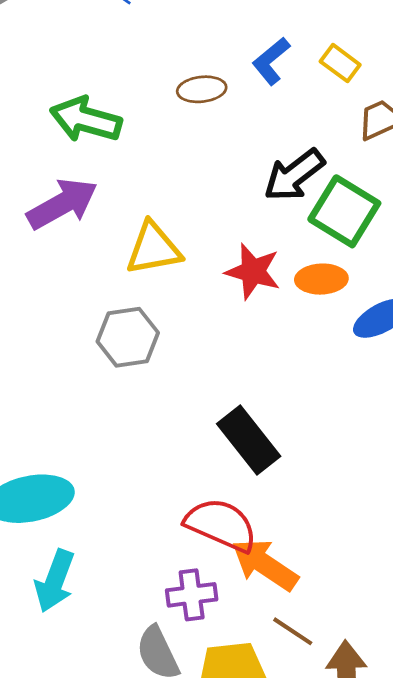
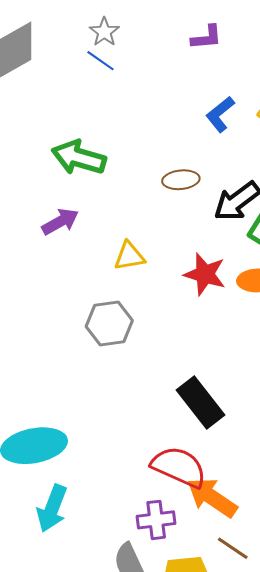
brown ellipse: (202, 89) -> (181, 180), moved
purple arrow: (62, 204) -> (60, 222), size x0.7
yellow triangle: (153, 248) -> (129, 256), size x0.7

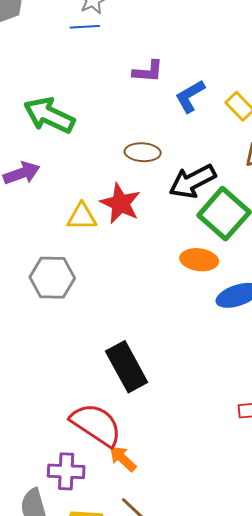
purple L-shape: (207, 37) -> (148, 71), moved
blue line: (101, 61) -> (85, 27), turned -48
red star: (205, 274) -> (120, 203), moved
orange arrow: (212, 497) -> (123, 459), size x0.6

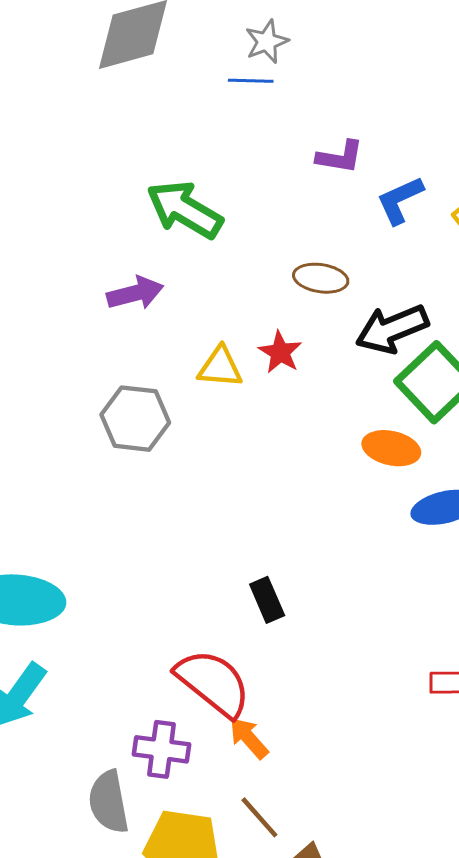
red star: (120, 203) -> (280, 352), size x0.7
gray hexagon: (52, 278) -> (135, 419), moved
black rectangle: (127, 367) -> (267, 600), size x0.6

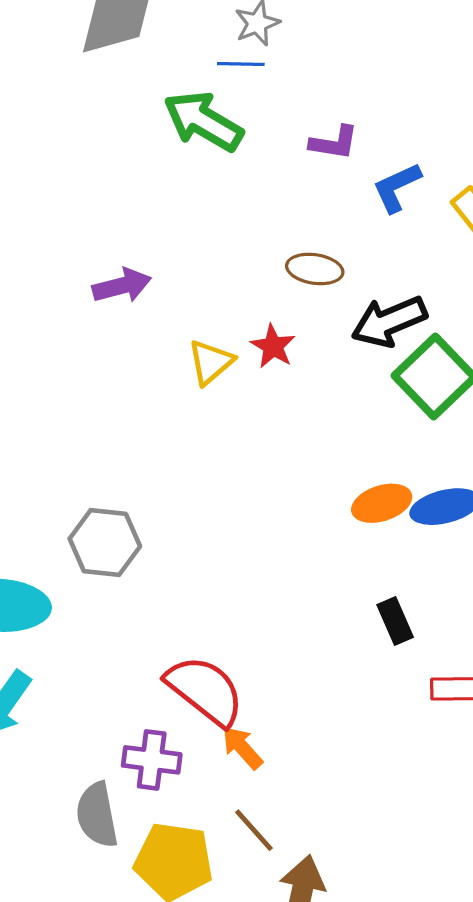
green arrow: (185, 210) -> (203, 121), moved
yellow triangle: (220, 367) -> (211, 362), turned -45
gray hexagon: (135, 419) -> (105, 542), moved
orange ellipse: (391, 448) -> (382, 503), moved, turned -30
black rectangle: (267, 600) -> (395, 621), moved

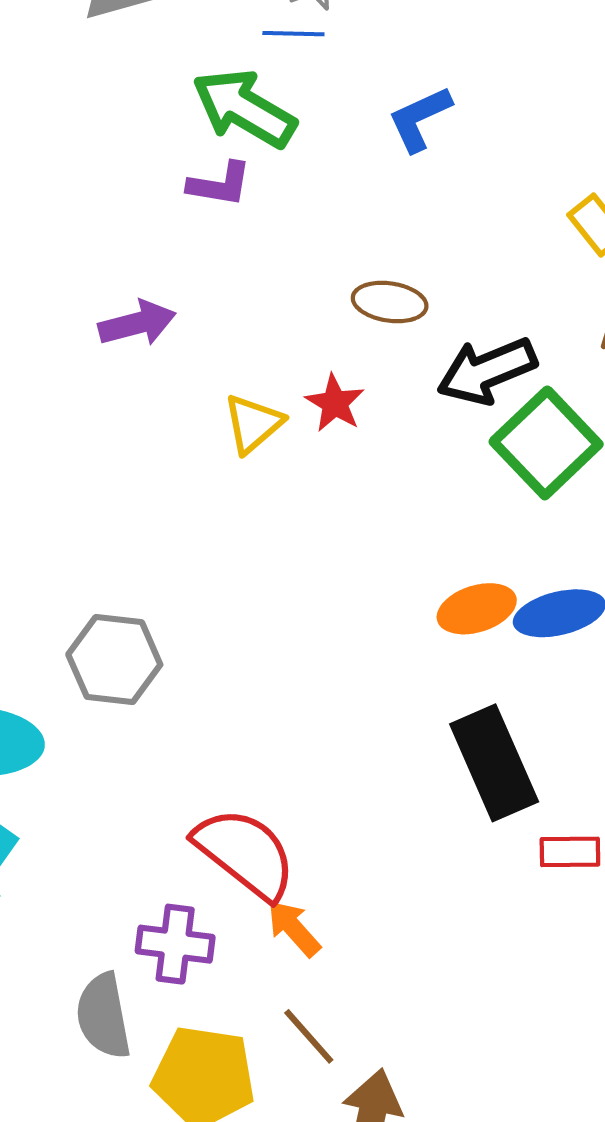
purple L-shape: (334, 143) -> (220, 184), moved
blue L-shape: (397, 187) -> (420, 119), moved
black rectangle: (395, 621) -> (494, 763), size x1.8

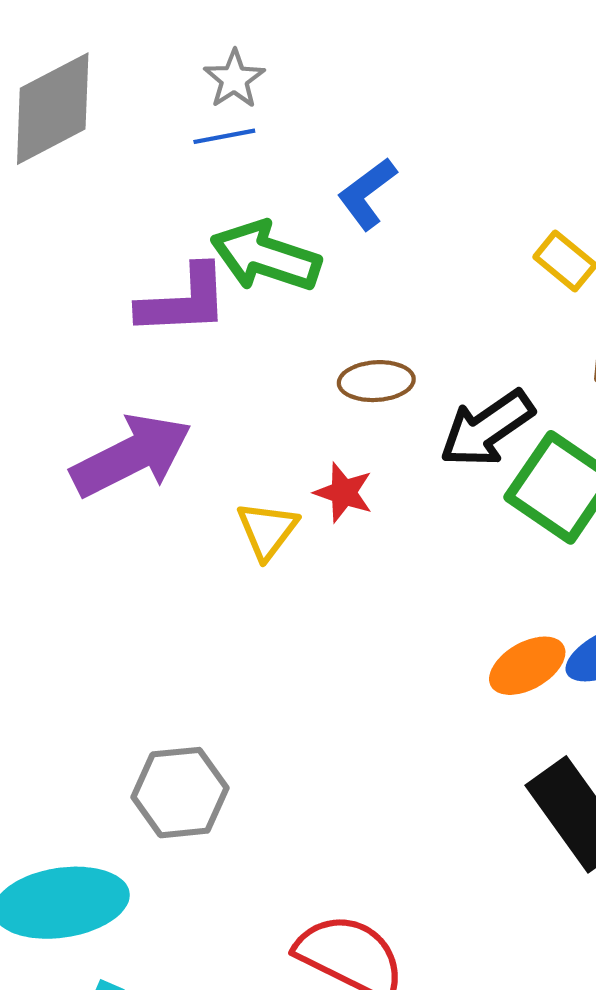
green arrow: (244, 108) -> (266, 256), moved
purple L-shape: (220, 184) -> (183, 301), size x1.5
purple arrow: (137, 323) -> (131, 456), size x1.6

